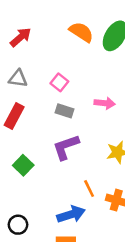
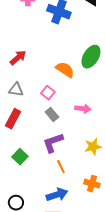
orange semicircle: (81, 32) -> (65, 70), moved
gray rectangle: (65, 111) -> (52, 115), turned 32
orange line: (89, 188) -> (61, 167), moved

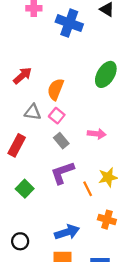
orange semicircle: (65, 70) -> (56, 89), moved, turned -102
gray triangle: (16, 90) -> (33, 112), moved
orange line: (61, 167) -> (88, 189), moved

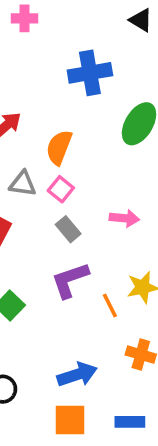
blue cross: (69, 23) -> (90, 73), moved, turned -30

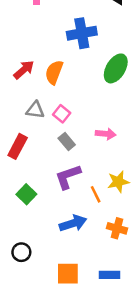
orange semicircle: (59, 147) -> (54, 72), moved
blue arrow: (77, 375) -> (73, 223), moved

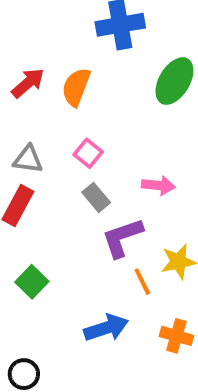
gray triangle: (35, 110) -> (28, 159), moved
purple L-shape: (68, 177) -> (122, 238), moved

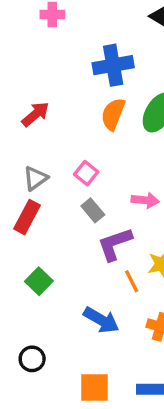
orange semicircle: (76, 87) -> (113, 114), moved
gray triangle: (28, 159) -> (35, 178), turned -44
blue arrow: (106, 328) -> (101, 320), turned 48

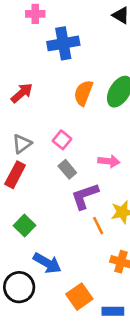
blue cross: (113, 65) -> (63, 43), moved
blue arrow: (101, 320) -> (47, 263), moved
black circle: (32, 359) -> (19, 287), size x1.5
orange square: (95, 388) -> (79, 297), moved, turned -35

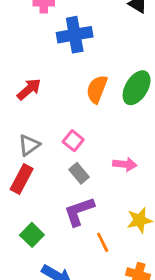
purple L-shape: (85, 196) -> (79, 211), moved
orange line: (98, 226) -> (103, 242), moved

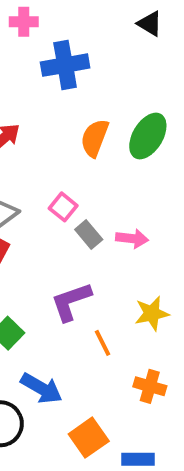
gray rectangle: (79, 173) -> (89, 235), moved

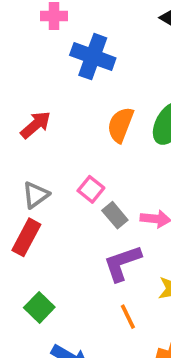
blue cross: (65, 65) -> (93, 57), turned 30
purple L-shape: (71, 302) -> (122, 263), moved

